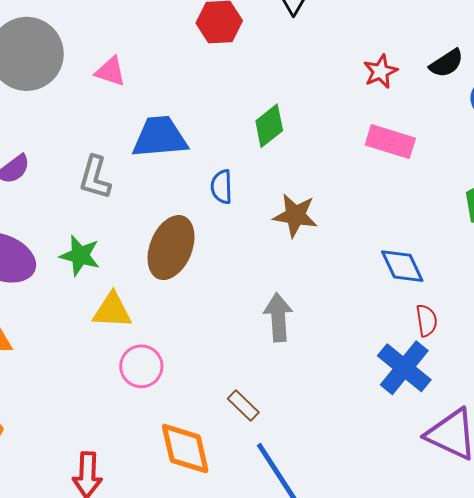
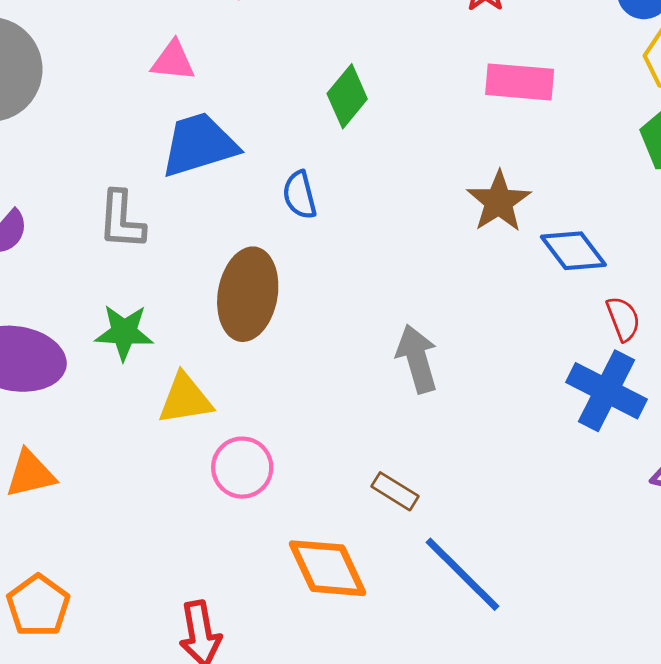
pink triangle: (110, 71) -> (173, 61), moved
brown star: (295, 215) -> (499, 202), moved, turned -30

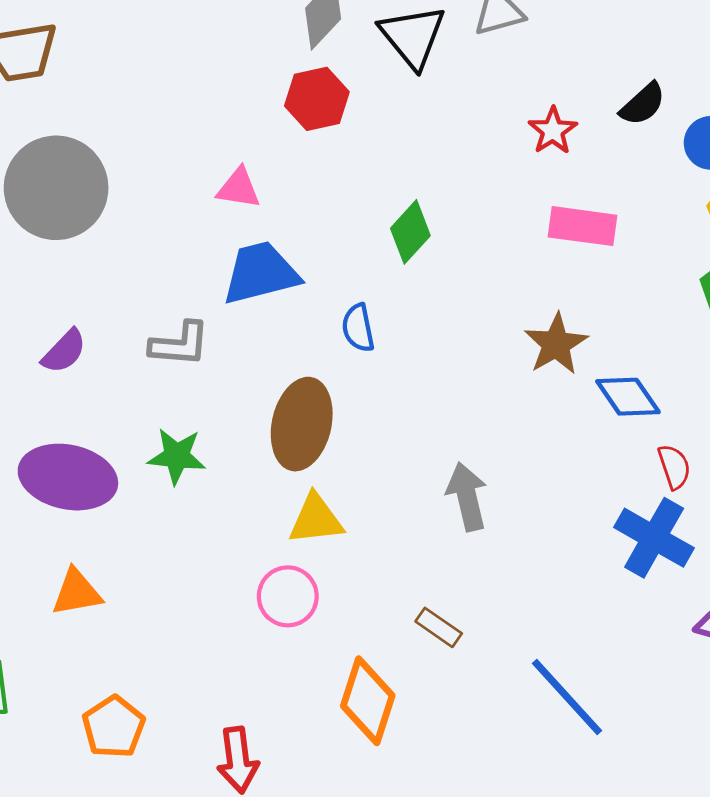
gray L-shape: (121, 220) -> (180, 344), turned -92
yellow triangle: (185, 399) -> (316, 519), moved
orange diamond: (328, 568) -> (368, 701), turned 40
blue line: (462, 574) -> (567, 697), moved
orange pentagon: (38, 606) -> (114, 727), moved

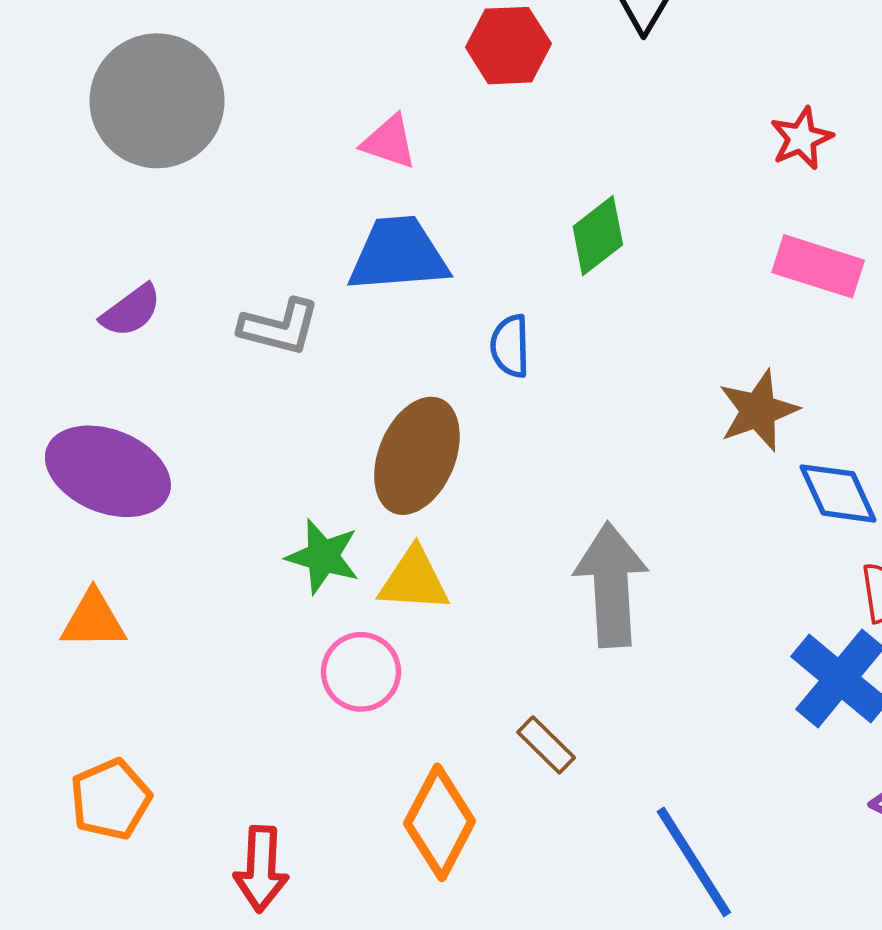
green star: (177, 456) -> (323, 556), moved
gray arrow: (467, 497) -> (611, 585), size x1.4

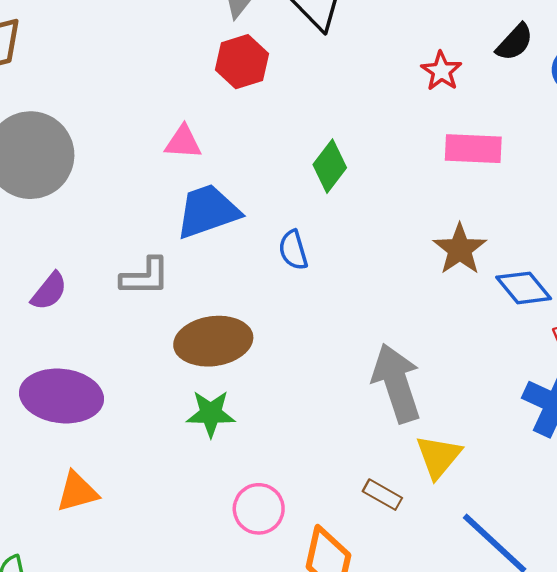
brown ellipse: (417, 456) -> (213, 341), moved, turned 74
yellow triangle: (414, 580) -> (439, 457), moved, turned -39
pink circle: (361, 672) -> (259, 509), moved

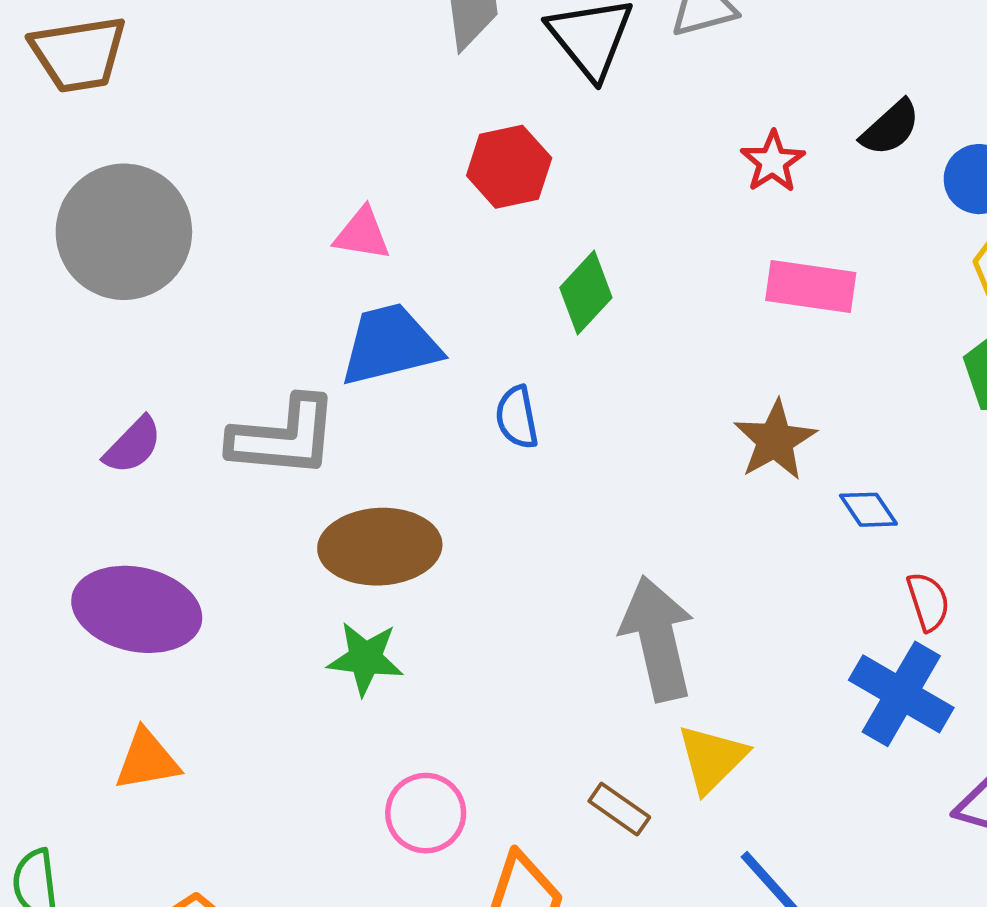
red hexagon: (242, 62) -> (509, 167), moved
gray L-shape: (145, 277) -> (284, 437), size x1.4
blue diamond: (524, 288) -> (868, 510), size x0.7

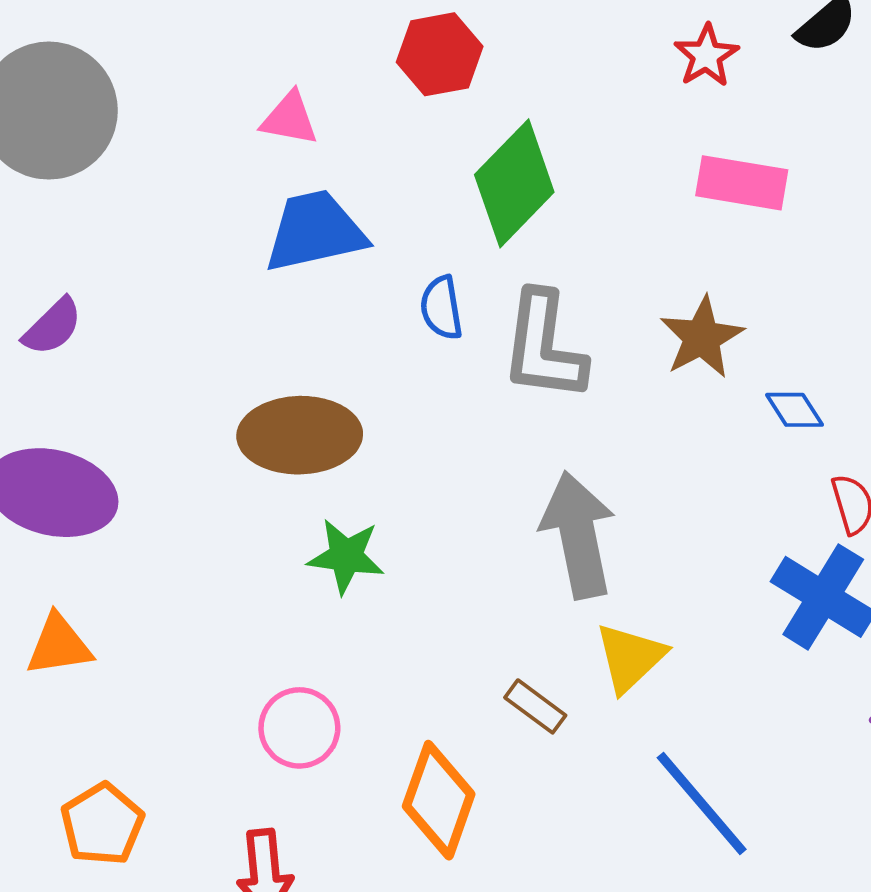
green diamond: (586, 293) -> (514, 183), size x1.5
gray L-shape: (284, 437) -> (544, 346), moved, turned 91
green star: (365, 658) -> (346, 556), moved
pink circle: (426, 813) -> (299, 728), moved

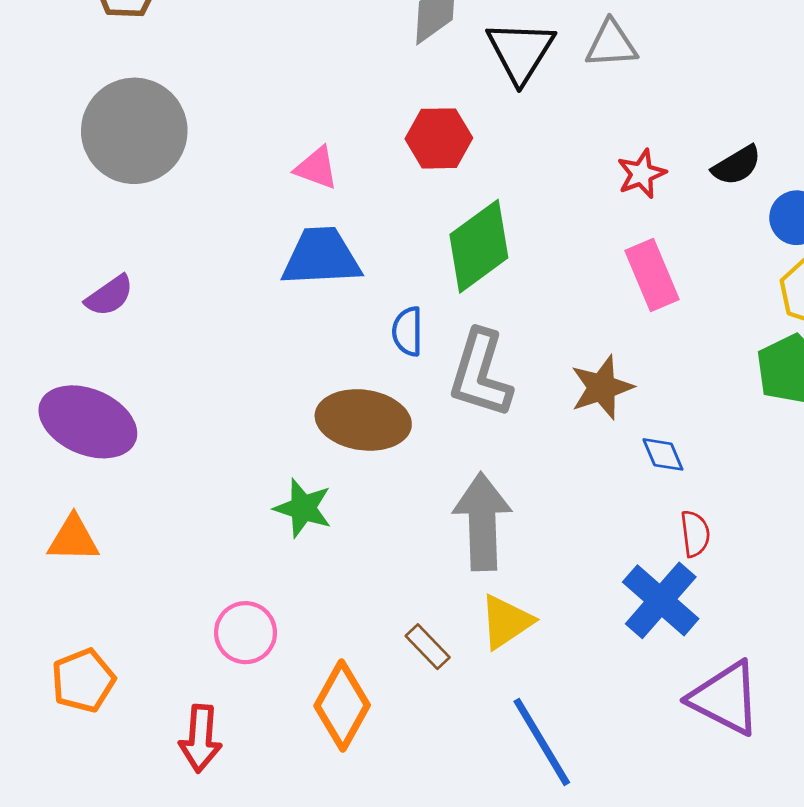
pink rectangle: (742, 183) -> (652, 275), turned 48
brown ellipse: (300, 435) -> (363, 420), moved

